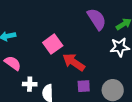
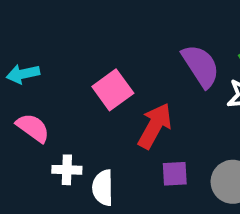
purple semicircle: (97, 19) -> (201, 66), moved
red arrow: (74, 62) -> (155, 126), turned 85

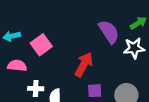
pink square: (113, 90) -> (41, 45), moved
pink semicircle: (33, 128) -> (17, 66), turned -30

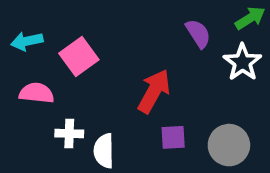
purple semicircle: (109, 32) -> (198, 33), size x0.7
white star: (134, 48) -> (242, 62), turned -30

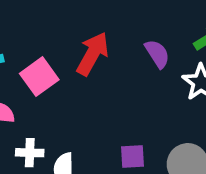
red arrow: (154, 91) -> (93, 54), moved

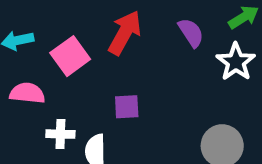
purple square: (133, 156) -> (127, 107), moved

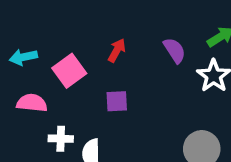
red arrow: (125, 33) -> (117, 50), size x0.6
purple square: (127, 107) -> (117, 101), moved

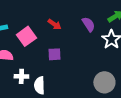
red arrow: (117, 50) -> (54, 24), turned 96

